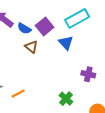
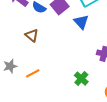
brown triangle: (31, 47) -> (32, 35), moved

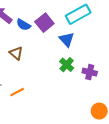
green cross: (81, 79) -> (67, 65), moved

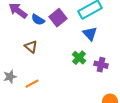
blue triangle: (67, 39) -> (90, 34), moved

